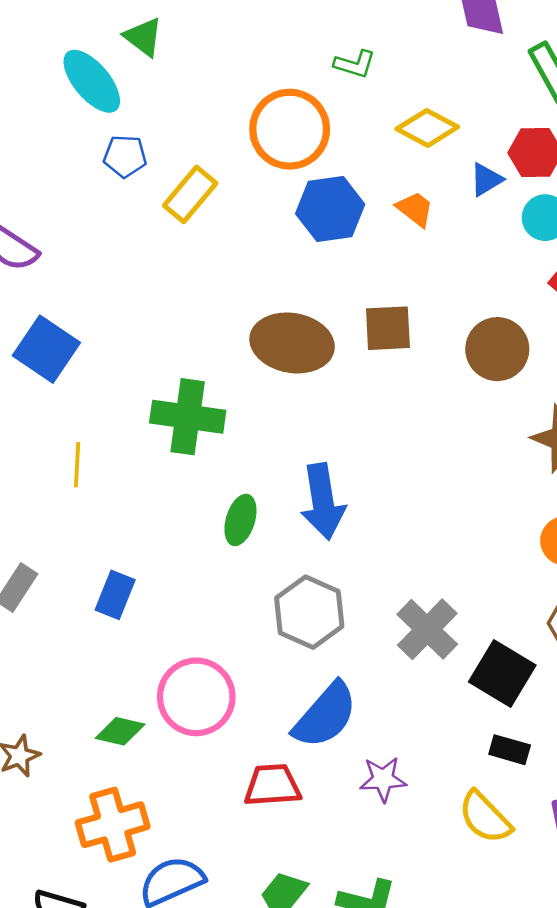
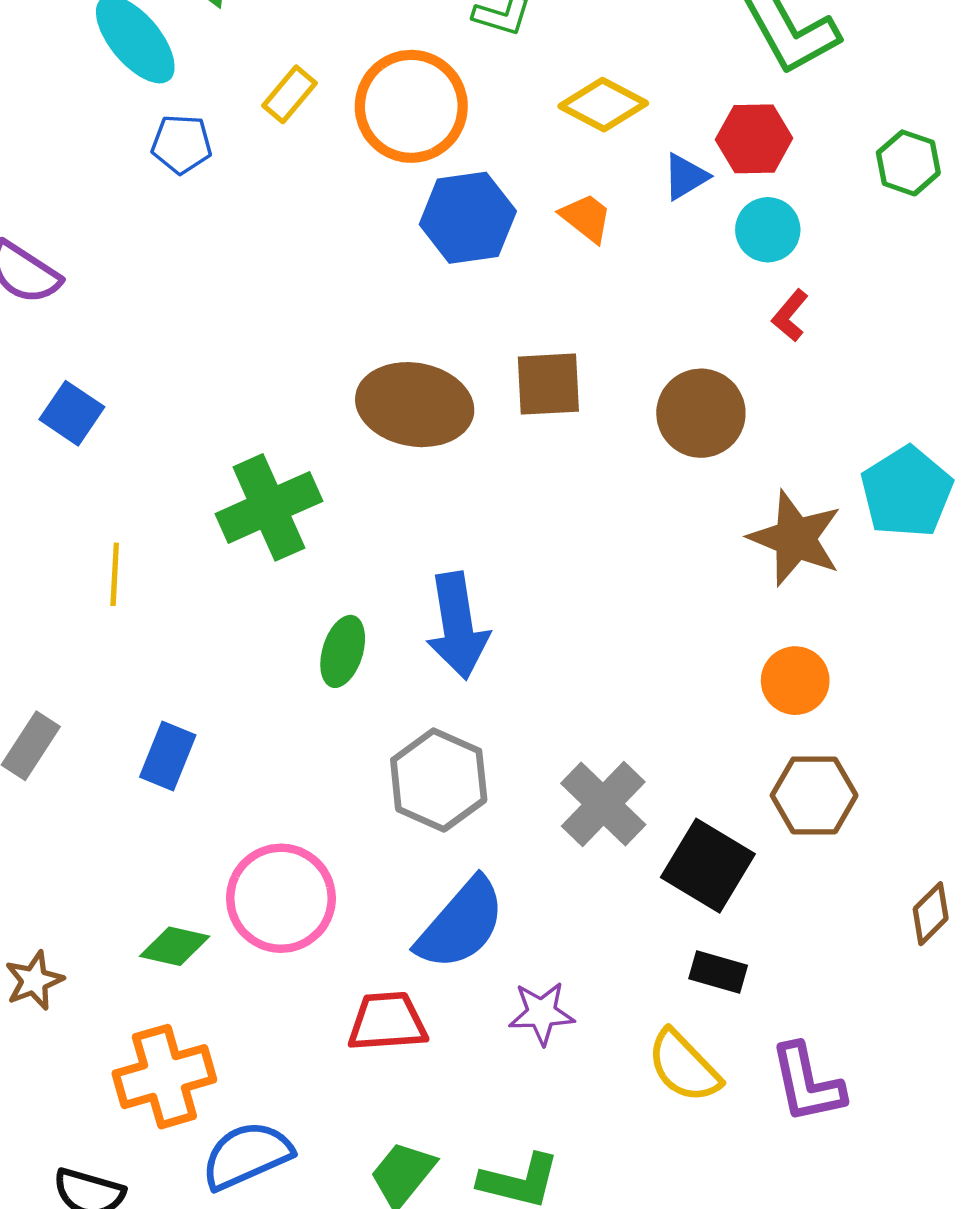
yellow rectangle: (190, 194) -> (290, 94), moved, size x0.7
blue square: (46, 349) -> (72, 413), size x0.7
green cross: (188, 417) -> (269, 507), turned -32

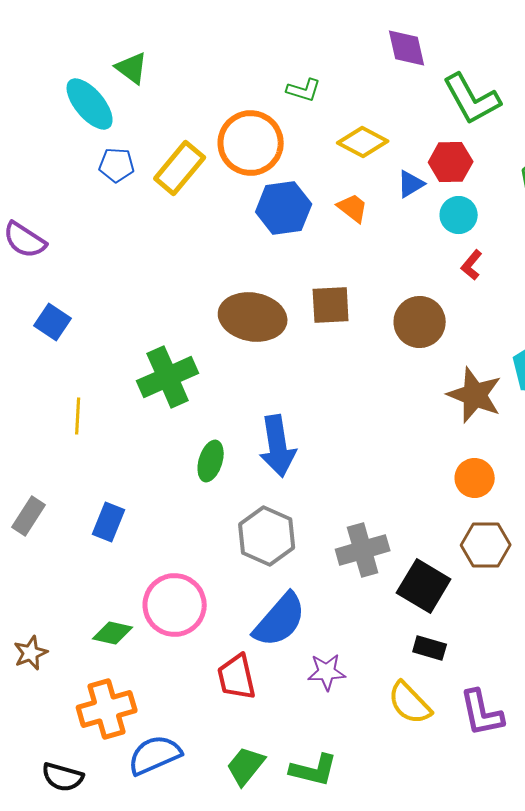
yellow rectangle: (290, 94) -> (180, 168), moved, size x1.6
gray cross: (603, 804) -> (363, 550), turned 30
red trapezoid: (387, 1022) -> (237, 677), turned -99

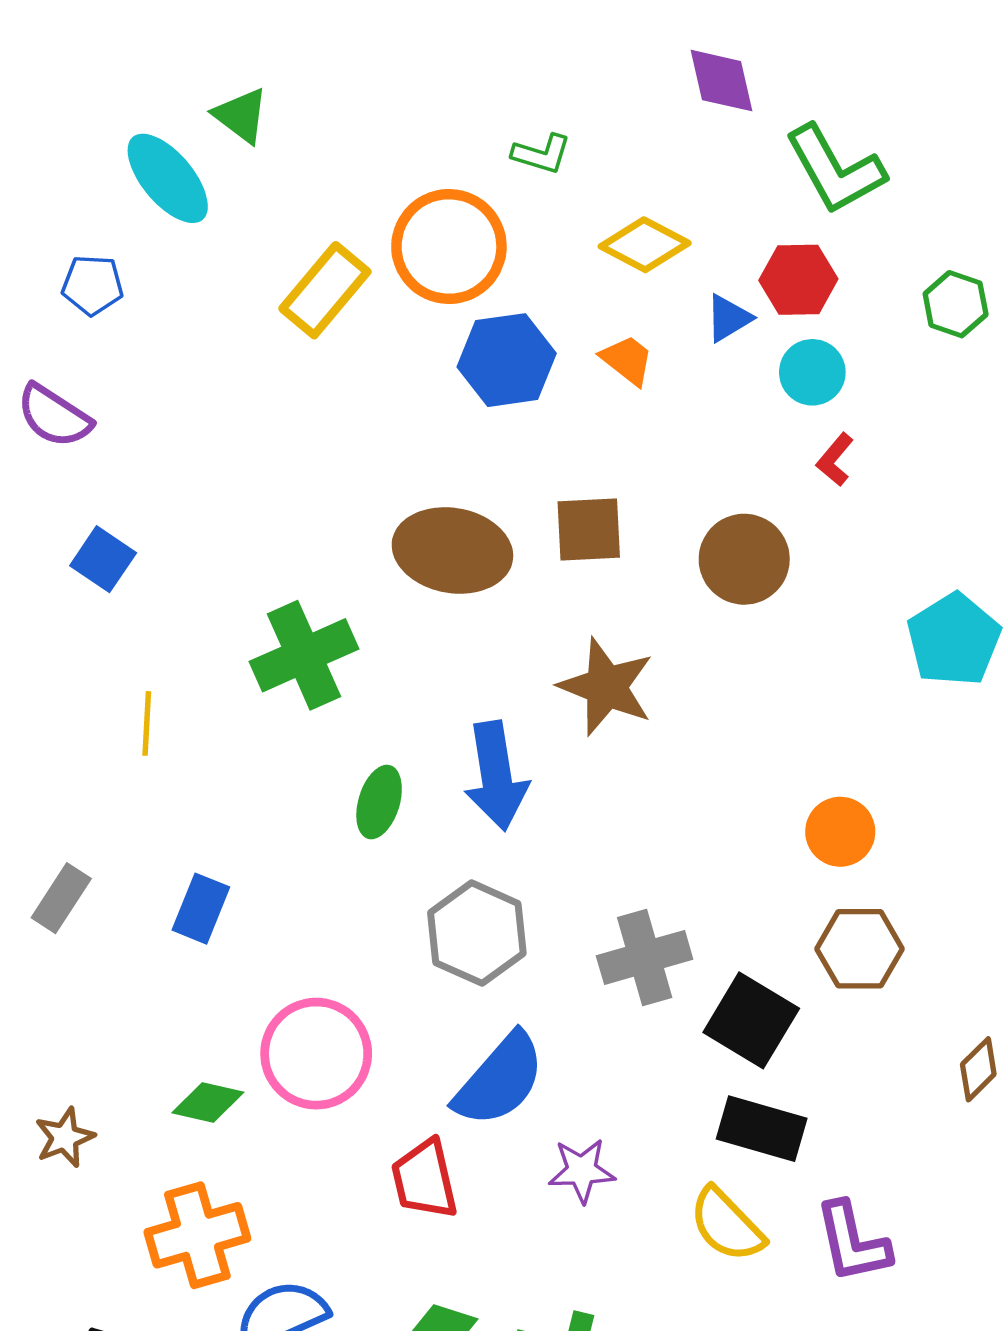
blue pentagon: (117, 165) -> (93, 285), moved
brown star: (475, 395) -> (606, 687), moved
black rectangle: (430, 648) -> (762, 1129), size x1.5

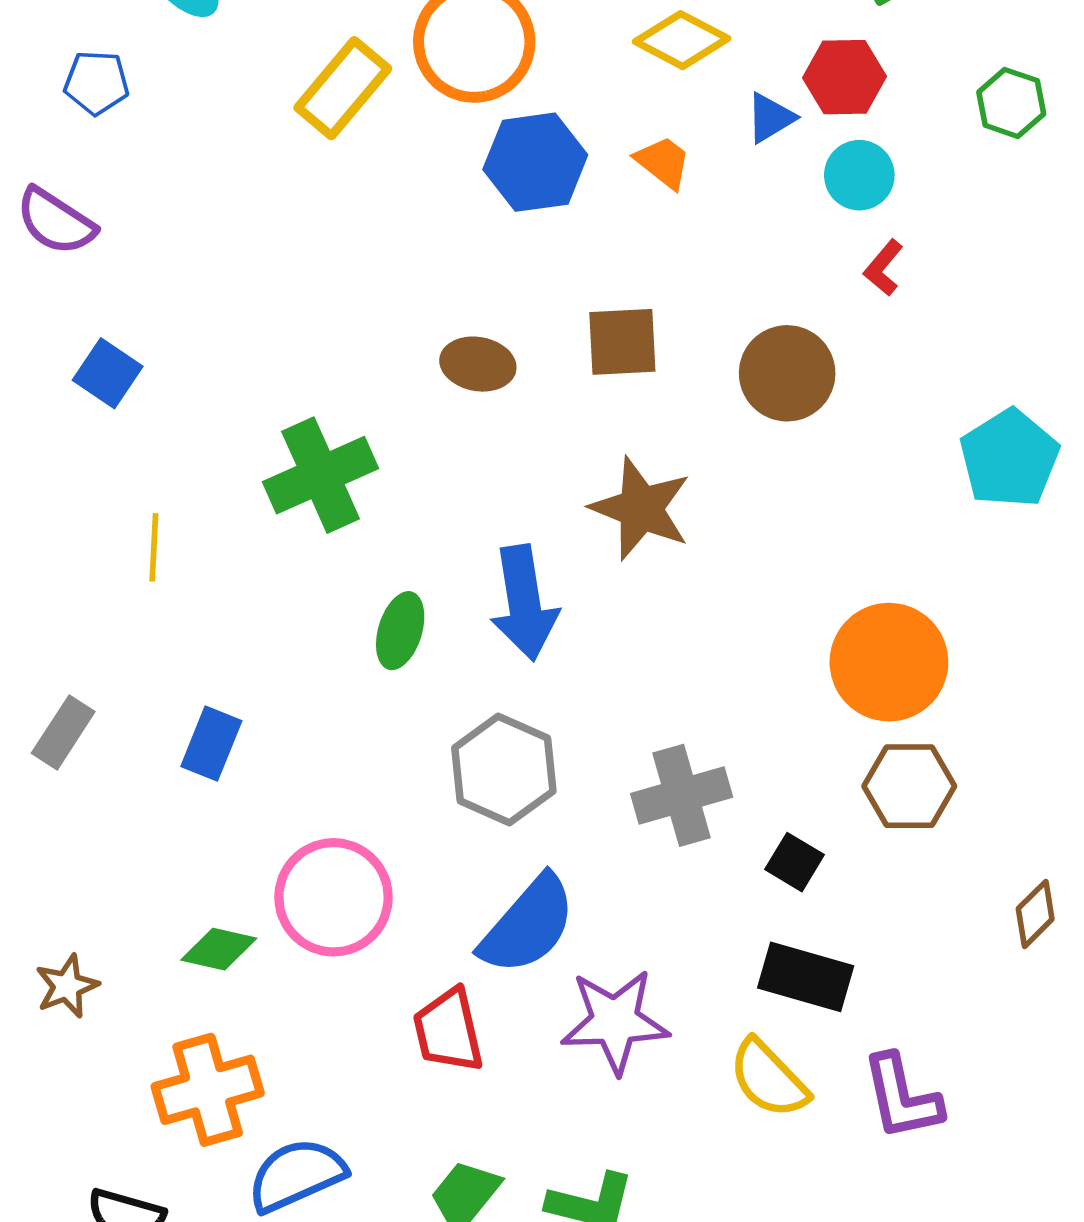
brown ellipse: (452, 550) -> (478, 364), size x0.6
orange circle: (840, 832) -> (889, 662), size x1.6
black square: (751, 1020) -> (795, 862), size x0.6
purple star: (582, 1171) -> (615, 1021), size x1.5

